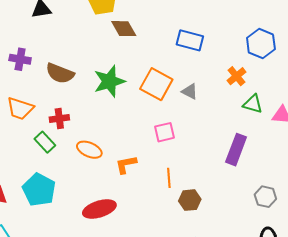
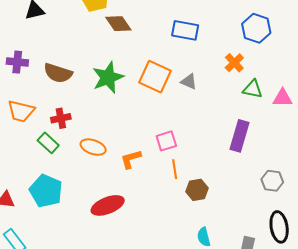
pink square: (164, 132) -> (166, 141), moved

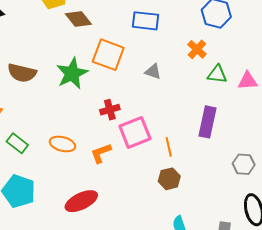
orange square: (155, 77) -> (108, 55), moved
red cross: (61, 118) -> (110, 110), moved
pink square: (166, 141) -> (135, 132), size x1.5
orange line: (175, 169) -> (169, 147), moved

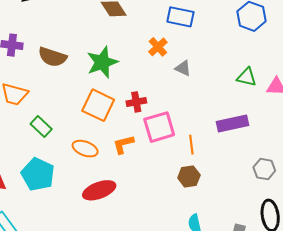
orange cross: (197, 49) -> (158, 47), moved
orange square: (108, 55) -> (98, 105), moved
purple rectangle: (208, 122) -> (232, 123), turned 60
orange ellipse: (62, 144) -> (85, 149), moved

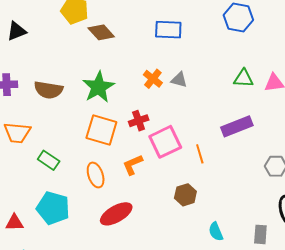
orange cross: (158, 47) -> (153, 79), moved
orange ellipse: (85, 149) -> (96, 175), turned 60
brown hexagon: (189, 177) -> (185, 195), moved

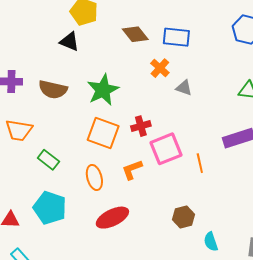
black triangle: (16, 31) -> (69, 42), moved, turned 40
brown diamond: (101, 32) -> (135, 34), moved
orange cross: (153, 79) -> (160, 68), moved
brown hexagon: (185, 195) -> (183, 217), moved

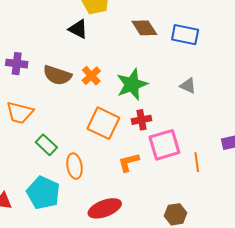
orange cross: (160, 68) -> (91, 76), moved
green star: (103, 90) -> (132, 84), moved
orange ellipse: (94, 177) -> (74, 166), moved

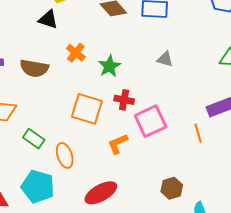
orange cross: (91, 76) -> (76, 53), moved
green star: (132, 84) -> (109, 66), size x0.7
red cross: (141, 120) -> (124, 100), turned 30
orange line: (197, 162) -> (198, 133), moved

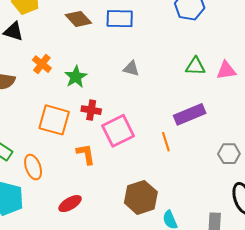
orange L-shape: (118, 144) -> (86, 154), turned 105
brown hexagon: (172, 188) -> (141, 197), size x1.5
red ellipse: (101, 193) -> (70, 204), size x0.7

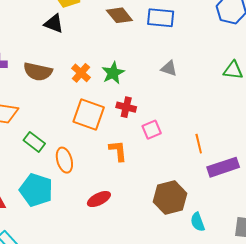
orange cross: (42, 64) -> (81, 73), moved
purple rectangle: (190, 114) -> (223, 167), moved
pink square: (118, 131) -> (152, 130), size x0.6

